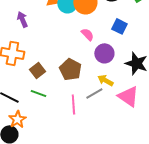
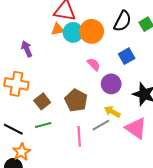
blue square: (119, 26) -> (127, 56), turned 35
green line: (38, 93) -> (43, 125), turned -35

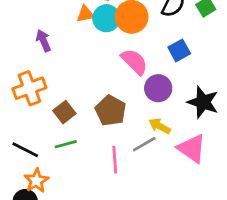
pink semicircle: (94, 64) -> (134, 62), size x1.5
orange cross: (16, 84) -> (29, 88), turned -30

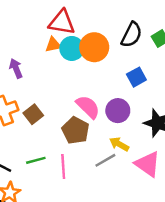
pink semicircle: (134, 62) -> (88, 107), moved
brown square: (64, 112) -> (33, 114), moved
pink line: (115, 160) -> (63, 167), moved

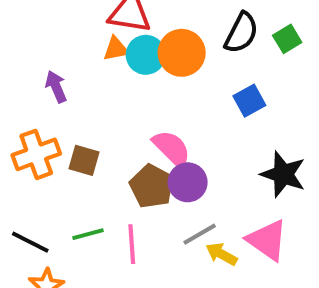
purple circle: (118, 111) -> (188, 182), moved
brown square: (33, 114) -> (84, 160), turned -36
yellow arrow: (119, 144) -> (221, 254), moved

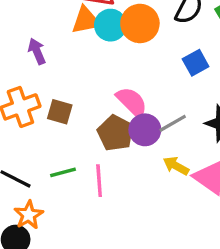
orange triangle: (116, 49) -> (86, 20), size x1.4
gray line: (200, 234) -> (173, 123), moved
yellow arrow: (221, 254) -> (176, 166), moved

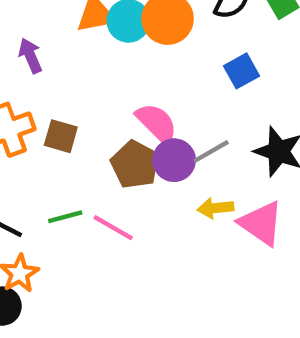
yellow arrow: (176, 166) -> (215, 208), turned -35
pink line: (99, 181) -> (113, 228), turned -56

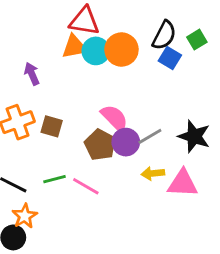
blue square: (242, 71) -> (170, 58), moved, turned -30
pink triangle: (261, 223) -> (183, 183), turned -32

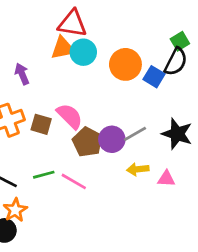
black semicircle: (164, 35) -> (176, 62), moved
orange circle: (121, 50) -> (125, 64), moved
blue square: (170, 58) -> (154, 77), moved
pink semicircle: (114, 118) -> (70, 116), moved
pink triangle: (183, 183) -> (166, 179), size x0.6

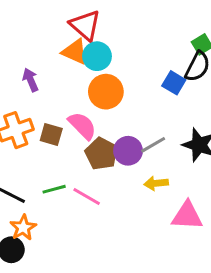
red triangle: (72, 24) -> (85, 25), turned 32
orange triangle: (63, 48) -> (75, 52), turned 35
orange circle: (125, 64) -> (106, 92), moved
pink triangle: (166, 179) -> (187, 216), moved, size x1.6

